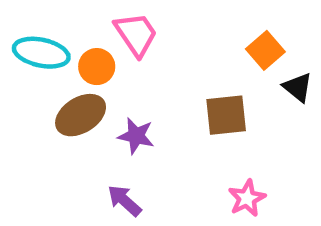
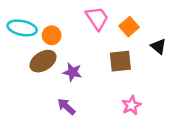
pink trapezoid: (136, 34) -> (97, 18), moved
orange square: (265, 50) -> (129, 27), moved

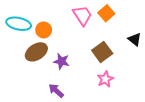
orange square: (129, 27) -> (106, 13), moved
brown square: (120, 61) -> (102, 52), turned -30
pink star: (131, 105) -> (105, 79), moved

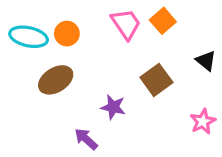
orange circle: (44, 30) -> (67, 34), moved
purple star: (61, 61) -> (113, 107), moved
pink star: (105, 79) -> (203, 121), moved

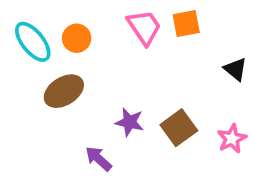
orange square: (163, 21) -> (186, 24), turned 30
cyan ellipse: (29, 37) -> (33, 42), turned 39
brown square: (156, 80) -> (179, 128), moved

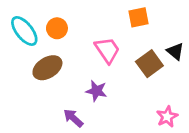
pink trapezoid: (144, 27) -> (107, 50), moved
brown square: (179, 128) -> (149, 64), moved
pink star: (232, 139) -> (167, 117), moved

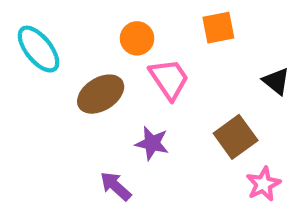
orange circle: (57, 28) -> (137, 38), moved
brown square: (149, 64) -> (236, 137), moved
brown ellipse: (47, 68) -> (101, 94), moved

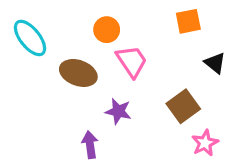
orange square: (218, 28) -> (188, 21), moved
brown ellipse: (101, 94) -> (78, 73), turned 52
purple arrow: (116, 186) -> (90, 145), turned 40

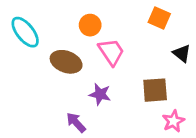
orange square: (188, 21) -> (159, 18), turned 35
brown square: (183, 106) -> (155, 90), turned 32
purple arrow: (90, 145) -> (76, 123), turned -35

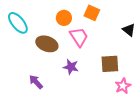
orange square: (159, 18) -> (92, 13), moved
black triangle: (182, 53) -> (129, 30), moved
purple arrow: (76, 123) -> (36, 82), moved

